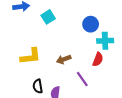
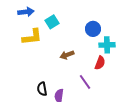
yellow L-shape: (31, 56) -> (32, 37), moved
brown arrow: (64, 59) -> (67, 55), moved

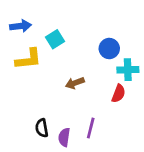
purple line: (85, 82) -> (91, 128), moved, turned 49

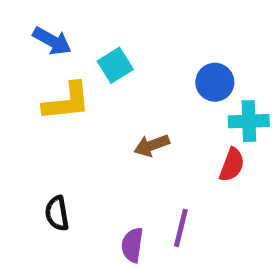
blue arrow: (21, 26) -> (52, 41), turned 36
black semicircle: (42, 128) -> (57, 213), moved

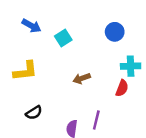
blue circle: (215, 82) -> (115, 32), moved
yellow L-shape: (67, 102) -> (25, 71), moved
black semicircle: (57, 213) -> (34, 113), turned -112

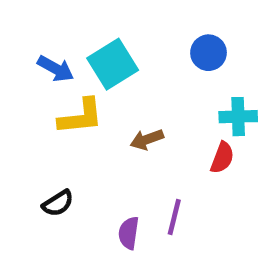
blue arrow: (31, 26) -> (56, 69), moved
cyan square: (63, 38) -> (113, 64), size x1.5
yellow L-shape: (25, 71) -> (81, 117), moved

